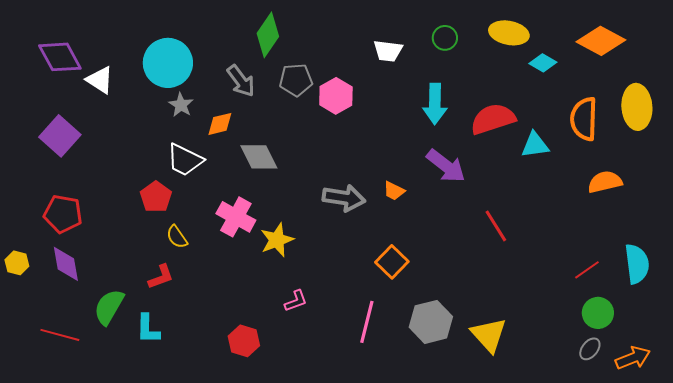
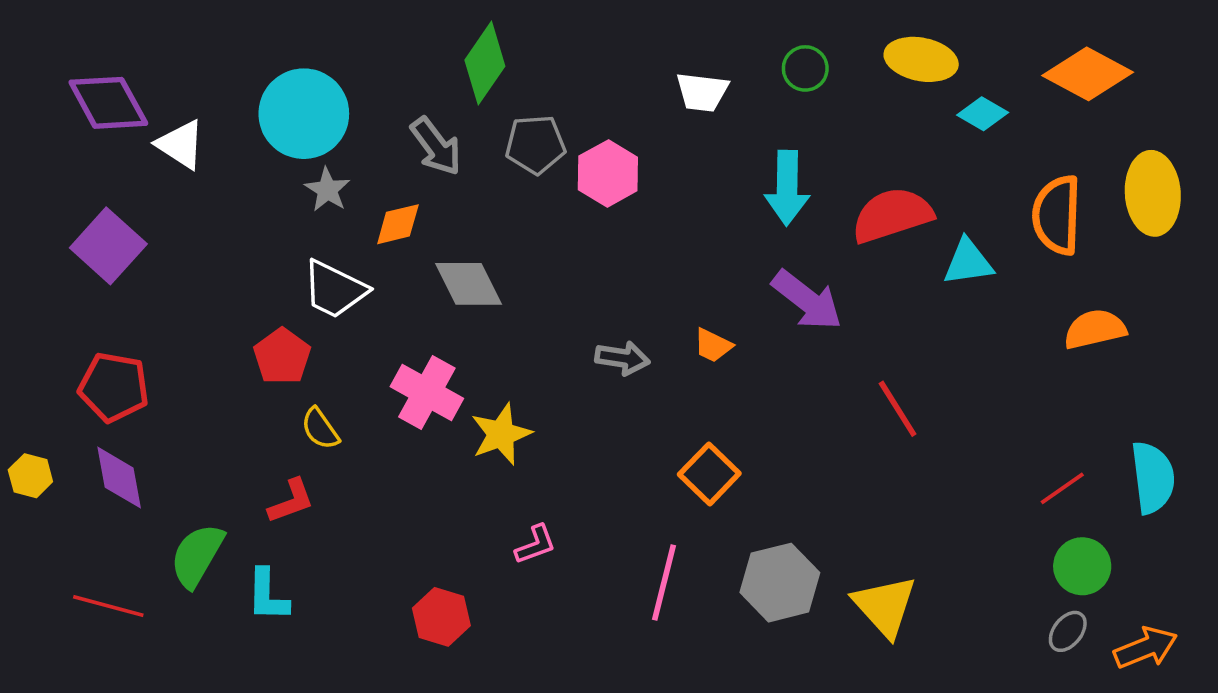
gray arrow: (344, 198) -> (622, 358), size x0.7

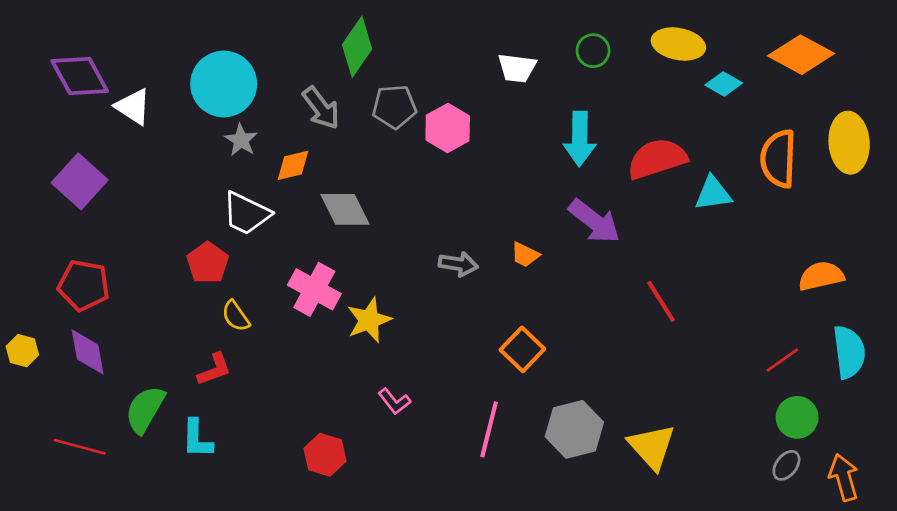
orange semicircle: (1095, 329) -> (821, 276), moved
pink L-shape: (536, 545) -> (394, 401), turned 72
orange arrow: (1146, 648) -> (844, 477), turned -84

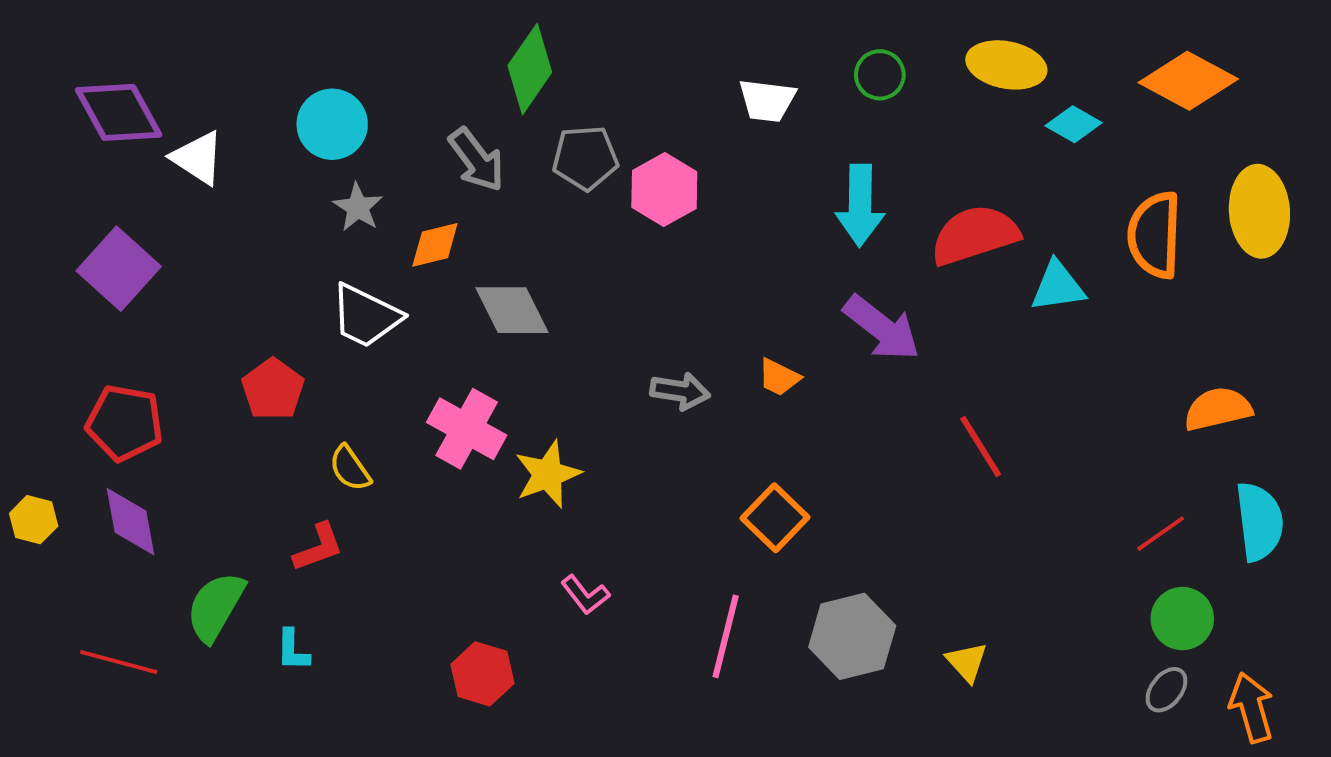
cyan circle: (224, 84) -> (332, 124), size x0.7
red pentagon: (208, 263) -> (273, 389), moved
cyan L-shape: (197, 439) -> (293, 650), size x0.7
yellow triangle: (652, 447) -> (967, 662), size x0.6

